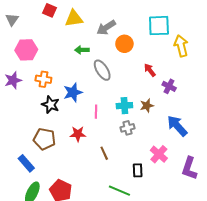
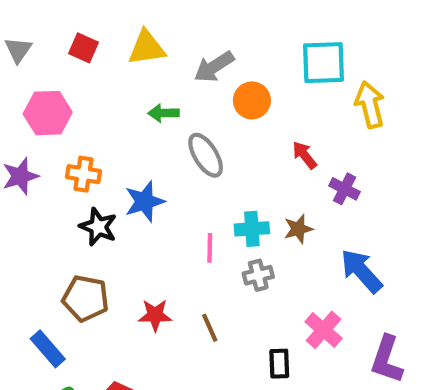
red square: (50, 10) -> (83, 48), moved
pink line: (96, 112) -> (210, 248), moved
red star: (78, 134) -> (155, 315), moved

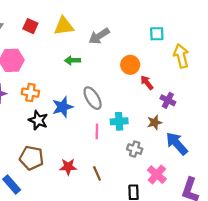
cyan square: (324, 63) -> (157, 34), size x0.6
orange circle: (252, 100) -> (130, 65), moved
gray ellipse: (206, 155) -> (93, 98), moved
brown star: (298, 229) -> (155, 122), moved
gray cross: (258, 275) -> (135, 149), moved, turned 32

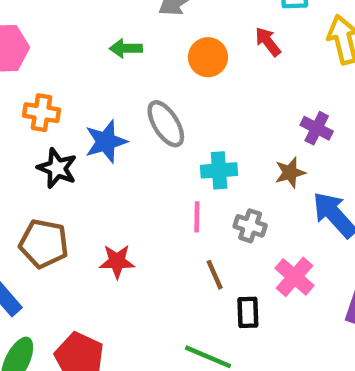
orange circle: (130, 65) -> (208, 57), moved
red arrow: (147, 83) -> (268, 42), moved
pink line: (97, 131) -> (197, 217), moved
brown line: (97, 173) -> (215, 275), moved

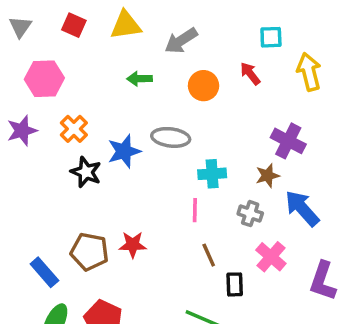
orange cross: (42, 113) -> (74, 129), turned 36
gray ellipse: (166, 124) -> (171, 137), turned -51
purple cross: (317, 128) -> (288, 141), size x1.4
gray cross: (250, 226) -> (250, 214), moved
brown pentagon: (44, 244) -> (89, 252), moved

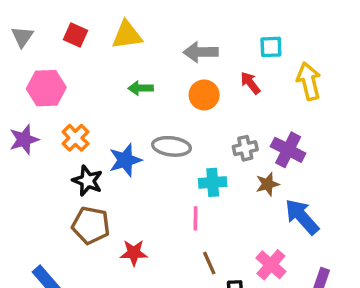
gray arrow: (181, 41) -> (201, 52), moved, turned 32
gray cross: (250, 214) -> (245, 148), moved, turned -30
brown pentagon: (89, 252) -> (91, 225), moved

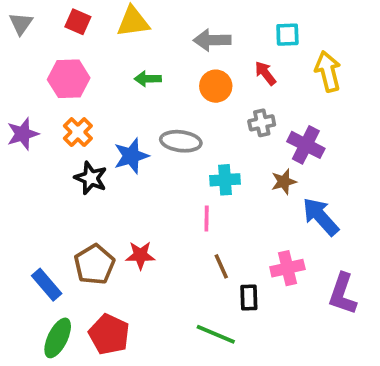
pink hexagon: (46, 88) -> (69, 79), moved
gray cross: (245, 148) -> (262, 123), moved
brown pentagon: (91, 225) -> (94, 264), moved, turned 30
pink cross: (271, 265) -> (287, 268), turned 36

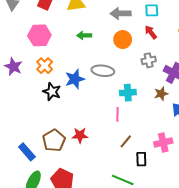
cyan square: (287, 35) -> (152, 10), moved
purple star: (23, 134) -> (13, 67), turned -30
brown line: (221, 266) -> (126, 141), turned 64

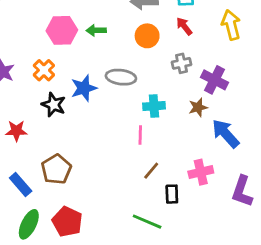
pink hexagon: (39, 35) -> (62, 30), moved
red star: (80, 135) -> (16, 131), moved

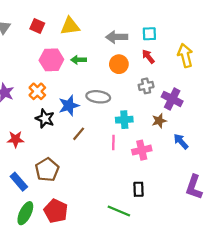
blue arrow: (226, 134) -> (181, 141), size x0.7
brown line: (151, 171) -> (79, 134), moved
pink cross: (201, 172) -> (142, 150), moved

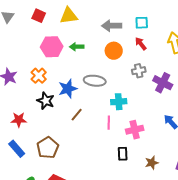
brown star: (159, 121) -> (152, 163), moved
blue rectangle: (19, 182) -> (17, 149), moved
black rectangle: (138, 189) -> (123, 154), moved

